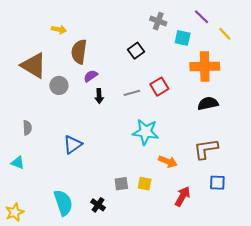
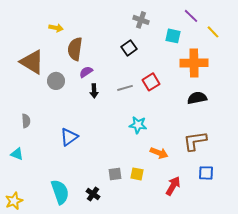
gray cross: (158, 21) -> (141, 20), moved
cyan star: (146, 132) -> (138, 125), size x0.7

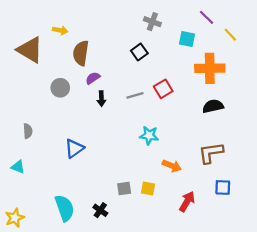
brown triangle: (32, 62) -> (30, 50), moved

